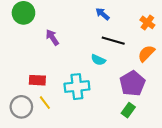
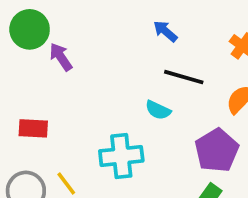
purple arrow: (52, 37) -> (61, 57), moved
red rectangle: (37, 80) -> (33, 128), moved

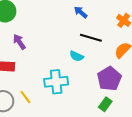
purple arrow: (61, 57) -> (19, 42), moved

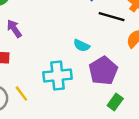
black line: (91, 38) -> (112, 17), moved
purple pentagon: (109, 79) -> (103, 71), moved

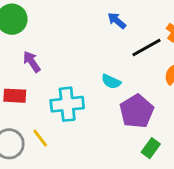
black line: (112, 17) -> (147, 47), turned -45
cyan cross: (58, 76) -> (67, 104), moved

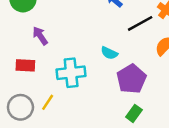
yellow line: (40, 138) -> (48, 102), turned 70
green rectangle: (151, 148) -> (134, 113), moved

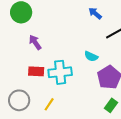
red rectangle: (25, 65) -> (36, 71), moved
yellow line: (48, 102) -> (49, 104), moved

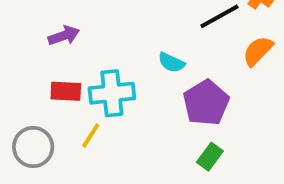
purple arrow: (35, 42) -> (64, 36), turned 105
yellow line: (49, 104) -> (91, 135), moved

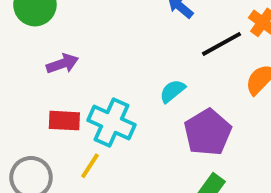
cyan semicircle: (171, 62) -> (172, 91), turned 116
cyan cross: (112, 93) -> (112, 123), turned 30

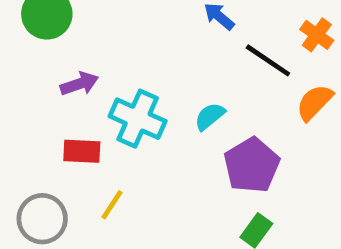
black line: (221, 44) -> (268, 60), turned 63
cyan cross: (112, 123) -> (138, 119), moved

